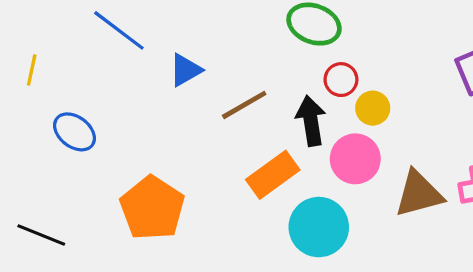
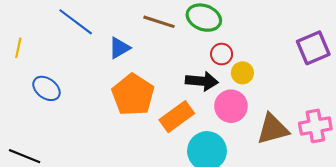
brown line: (244, 105) -> (159, 22), moved, turned 48
black arrow: (311, 121) -> (202, 81), turned 104
orange pentagon: (152, 208) -> (133, 95), moved

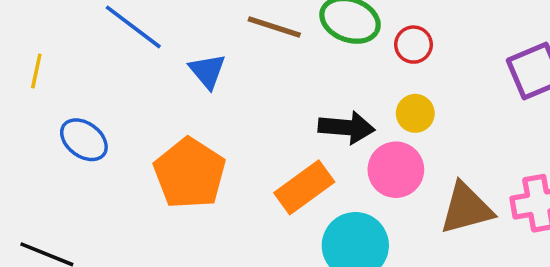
blue triangle: (119, 48) -> (207, 71), turned -40
red circle: (222, 54) -> (413, 45), moved
orange pentagon: (133, 95) -> (190, 173), moved

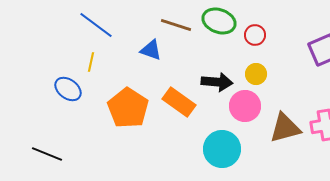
yellow line: (36, 71) -> (91, 62), moved
blue triangle: (207, 71) -> (151, 50), moved, turned -30
orange rectangle: (304, 187) -> (179, 102), moved, turned 72

